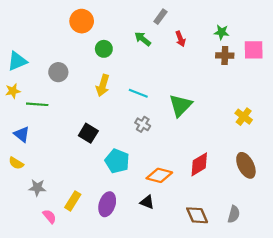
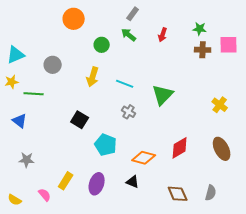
gray rectangle: (160, 17) -> (133, 14), moved
red arrow: (180, 39) -> (163, 35), turned 40
green circle: (104, 49) -> (102, 45), moved
yellow semicircle: (16, 163) -> (15, 200), moved
gray star: (37, 188) -> (27, 160), moved

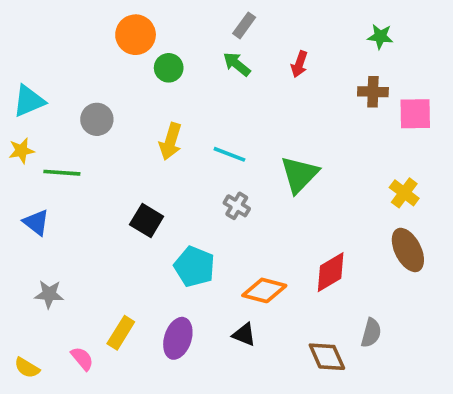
green star: (200, 29) -> (380, 37), moved
green circle: (102, 45) -> (169, 68), moved
pink square: (229, 45) -> (415, 114), moved
brown ellipse: (222, 149) -> (408, 250), moved
gray semicircle: (211, 193) -> (371, 333), moved

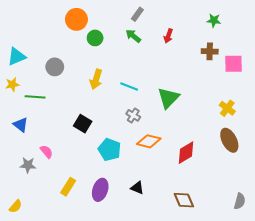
orange diamond: (264, 290) -> (149, 141), moved
gray semicircle: (371, 333) -> (240, 201), moved
pink semicircle: (82, 359) -> (46, 152), moved
yellow semicircle: (27, 368) -> (15, 206), turned -80

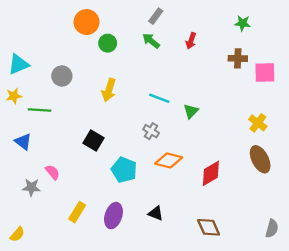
cyan line: (129, 87) -> (159, 98), moved
green triangle: (168, 98) -> (191, 111), size x0.6

